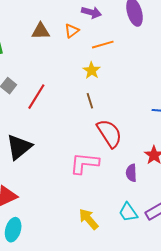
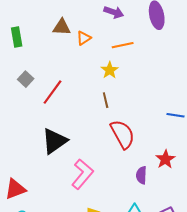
orange triangle: (72, 31) -> (84, 38), moved
black triangle: (19, 147) -> (54, 141), moved
pink L-shape: (84, 163) -> (82, 174), moved, turned 120

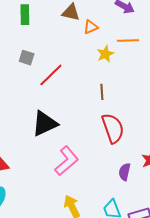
yellow star: (110, 70) -> (105, 54), moved
gray square: (26, 79) -> (27, 58), turned -35

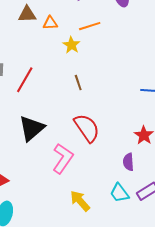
orange triangle: (91, 27) -> (50, 23), turned 35
red semicircle: (113, 128) -> (87, 128), moved
purple semicircle: (125, 172) -> (128, 162), moved

